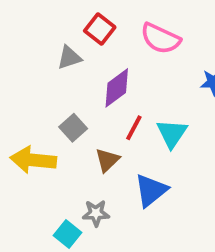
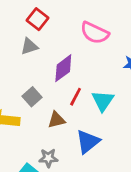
red square: (100, 29) -> (37, 19), moved
brown triangle: (107, 160) -> (57, 120), turned 30

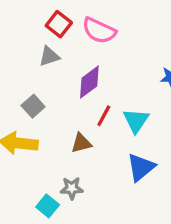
pink semicircle: (95, 33) -> (99, 31), moved
gray square: (32, 97) -> (33, 106), moved
blue triangle: (88, 142) -> (141, 167), moved

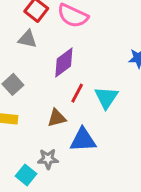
gray triangle: (49, 56) -> (27, 39), turned 30
blue triangle: (141, 167) -> (83, 140), moved, turned 36

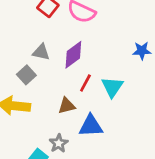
gray triangle: (27, 39) -> (41, 52), moved
gray star: (48, 159) -> (59, 143), turned -30

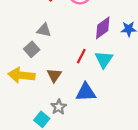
purple diamond: (73, 55) -> (103, 28), moved
brown triangle: (67, 106) -> (54, 75), moved, turned -42

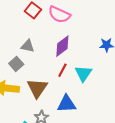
purple diamond: (103, 28) -> (62, 46), moved
brown triangle: (54, 75) -> (37, 88), size x1.5

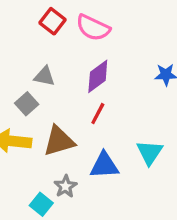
cyan triangle: (83, 73) -> (150, 152), moved
brown triangle: (37, 88) -> (59, 141), turned 40

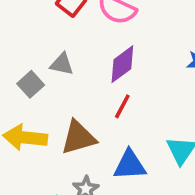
gray square: (27, 104) -> (31, 84), moved

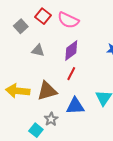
gray square: (31, 84) -> (21, 26), moved

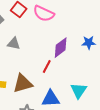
purple diamond: (71, 50) -> (61, 48), moved

